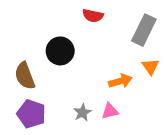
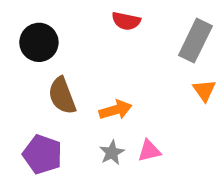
black circle: (60, 51) -> (39, 42), moved
brown semicircle: (25, 76) -> (62, 96), moved
orange arrow: (120, 81) -> (115, 110), moved

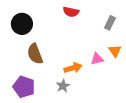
gray rectangle: (195, 41) -> (110, 23), size x0.6
orange arrow: (115, 110) -> (73, 68), moved
pink triangle: (149, 151) -> (97, 59), moved

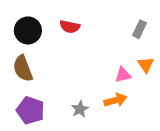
red semicircle: (71, 12) -> (70, 27), moved
brown semicircle: (35, 54) -> (23, 68), moved
orange arrow: (73, 68) -> (115, 100), moved

